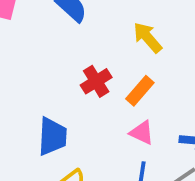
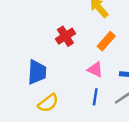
orange rectangle: (140, 91) -> (106, 41), moved

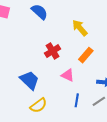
pink triangle: (95, 70) -> (68, 75), moved
blue trapezoid: (37, 72) -> (29, 80), turned -50

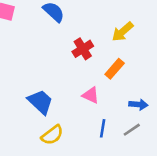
yellow arrow: (80, 28) -> (122, 32), moved, turned -90
red cross: (53, 51) -> (83, 49), moved

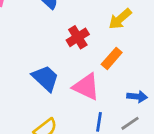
pink triangle: (91, 95) -> (86, 87), size x1.5
blue trapezoid: (40, 102) -> (45, 78), moved

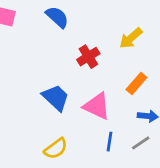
orange rectangle: (112, 58) -> (136, 83), moved

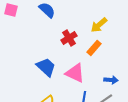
orange rectangle: (136, 83) -> (94, 48), moved

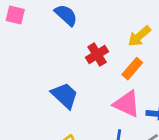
pink triangle: (75, 73) -> (127, 104), moved

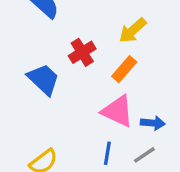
blue trapezoid: (65, 95) -> (43, 79), moved

